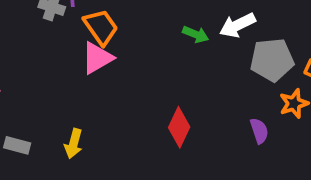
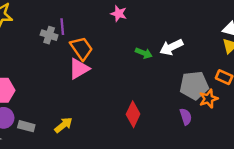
gray pentagon: (272, 60) -> (194, 85), moved
yellow arrow: (74, 144) -> (63, 125), turned -144

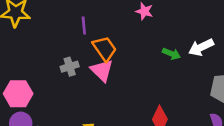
gray cross: (49, 35) -> (70, 67), moved, turned -35
pink triangle: (79, 69) -> (102, 70), turned -45

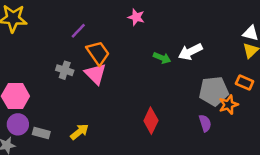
purple line: (84, 25) -> (78, 31), turned 49
gray cross: (70, 67) -> (65, 70), turned 35

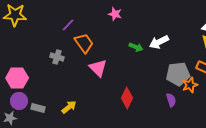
pink triangle: (95, 74) -> (98, 68), moved

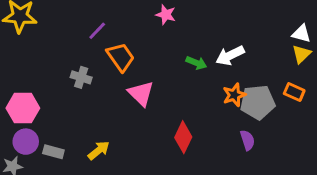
orange star: (190, 85) -> (234, 95), moved

